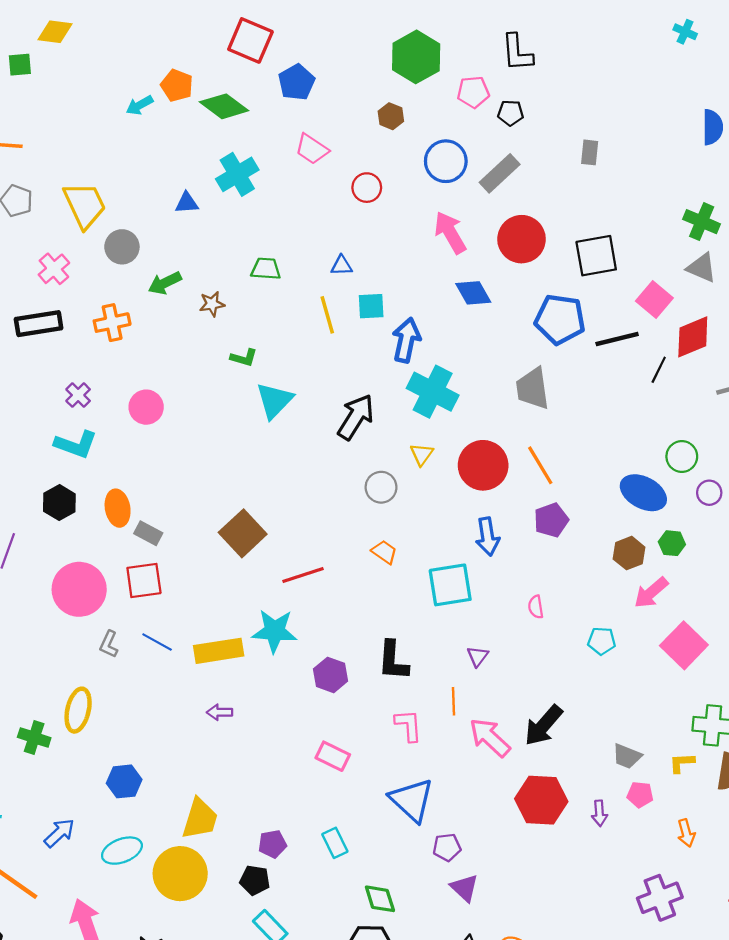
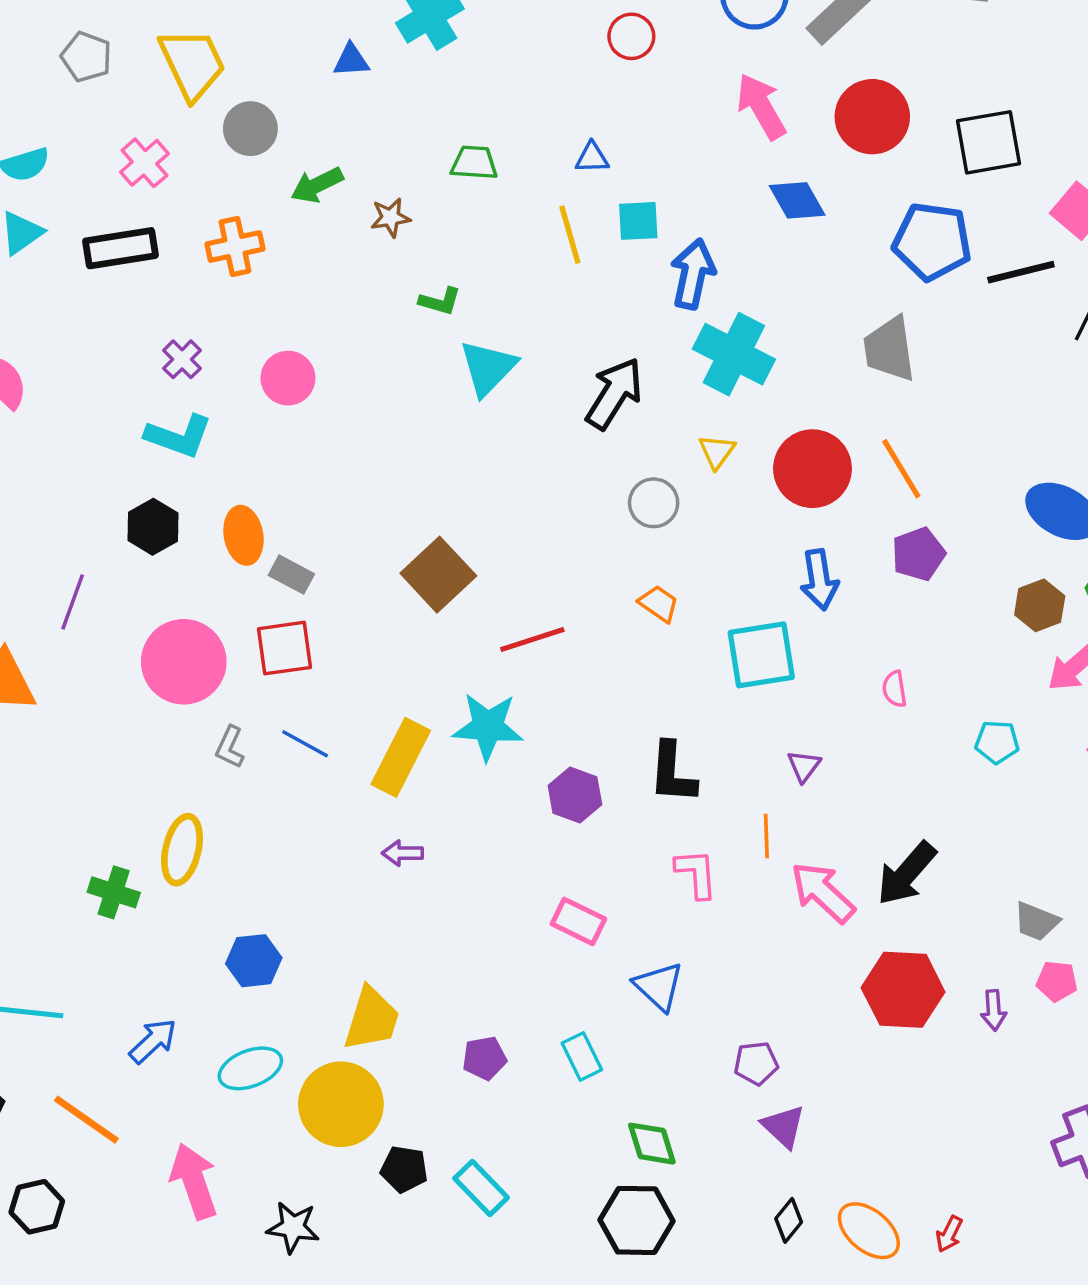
yellow rectangle: (219, 651) -> (401, 757), turned -54
blue triangle: (412, 800) -> (659, 986), moved, size x0.7
black pentagon: (255, 880) -> (404, 1169), moved

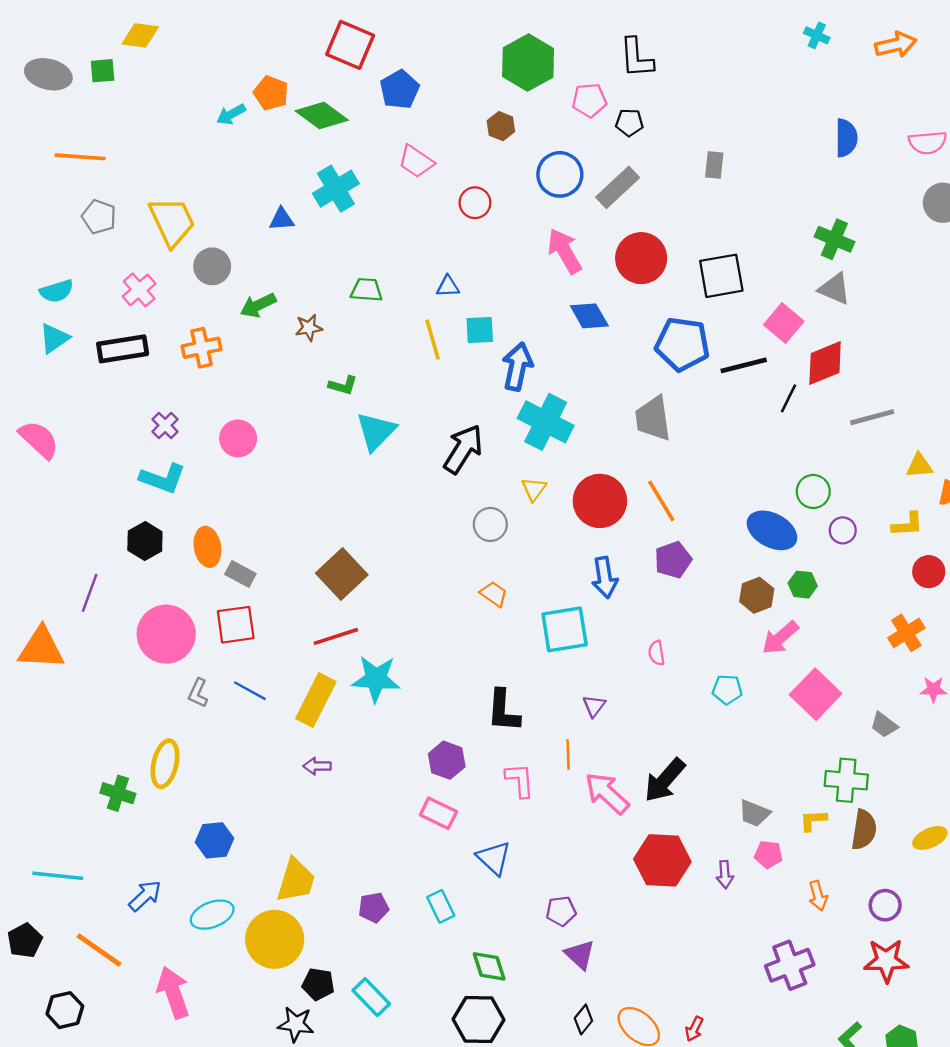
red line: (532, 640) -> (336, 636), moved
purple hexagon: (575, 795) -> (447, 760), moved
black star: (293, 1227) -> (296, 1024), moved

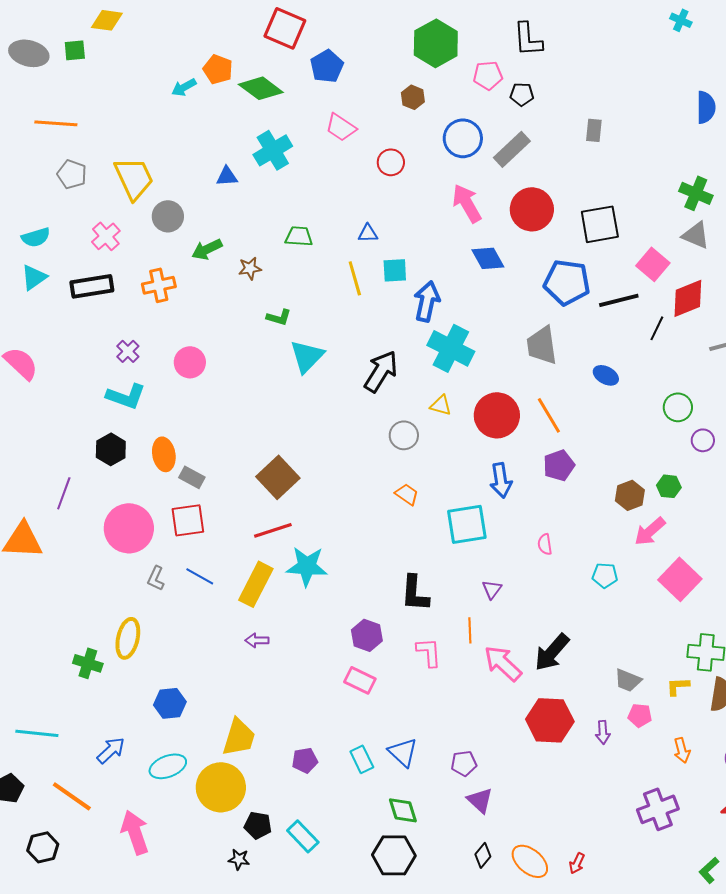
yellow triangle: (534, 489) -> (441, 405), turned -50
blue ellipse: (772, 530) -> (606, 375), moved, size x0.6
blue triangle: (494, 858) -> (403, 752), moved
black star: (296, 1024) -> (239, 859), size x0.7

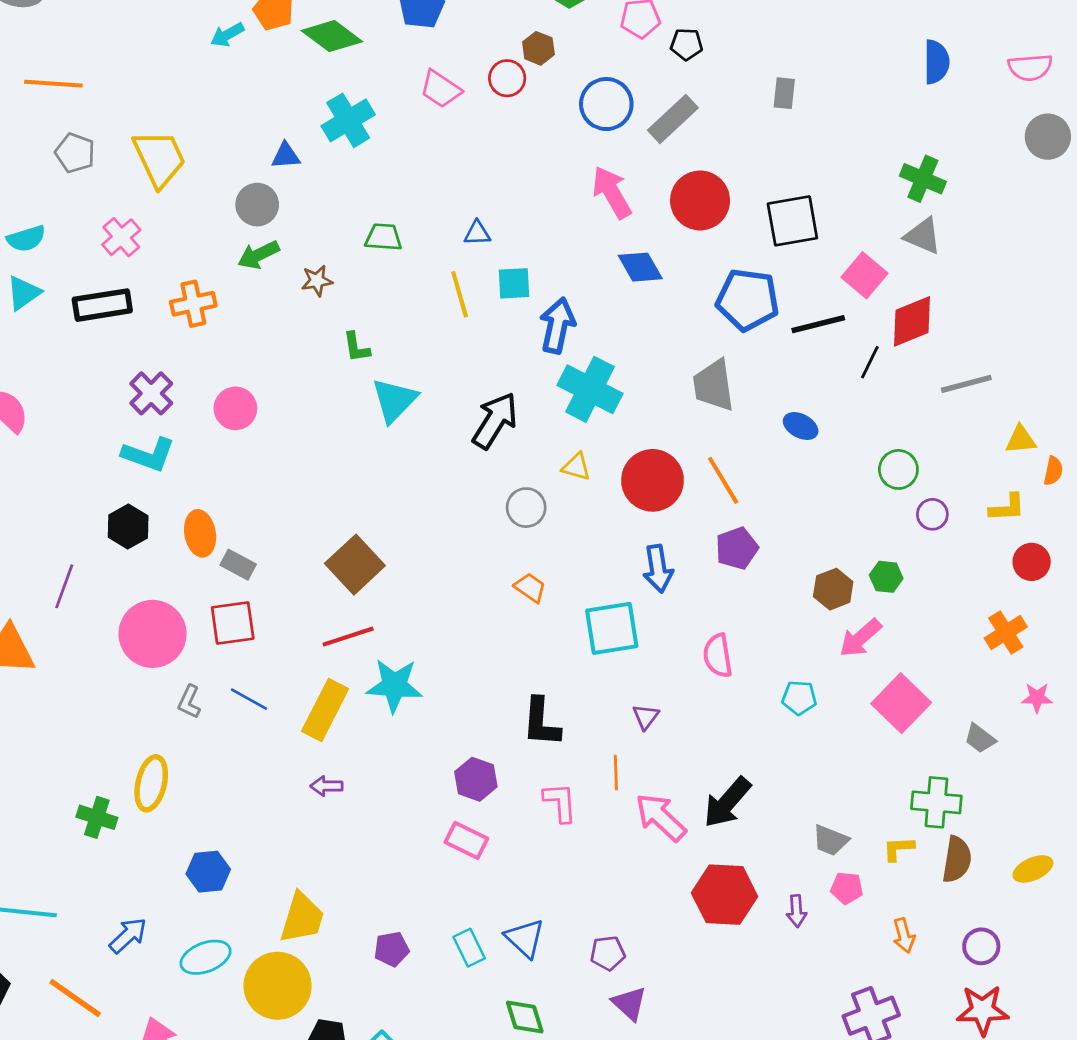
red circle: (391, 162) -> (507, 78), moved
gray circle: (168, 216) -> (257, 205), moved
green L-shape: (279, 317) -> (356, 347), turned 65
purple cross: (128, 351) -> (151, 393), size x1.4
pink semicircle: (545, 544) -> (718, 656), size x1.5

